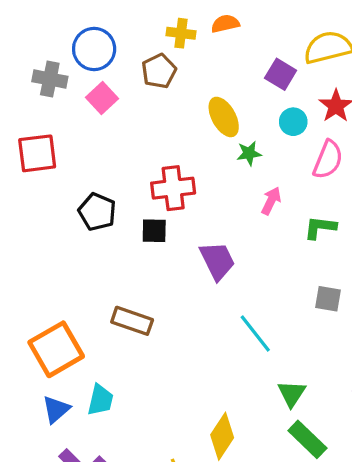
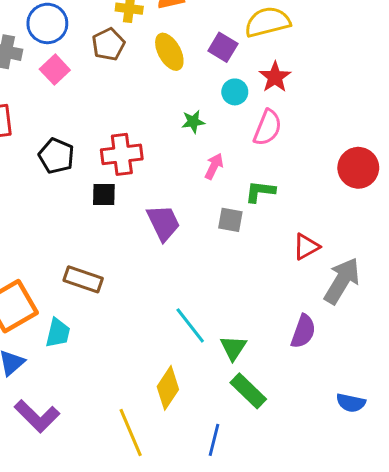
yellow ellipse: (224, 117) -> (169, 52), moved
black pentagon: (97, 212) -> (56, 156), moved
gray square: (328, 299) -> (230, 220), moved
cyan line: (255, 334) -> (190, 325), moved
cyan trapezoid: (100, 400) -> (58, 333), moved

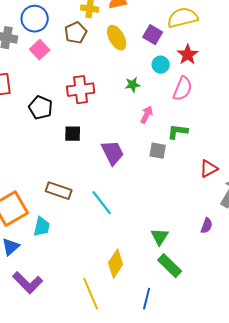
red cross: (122, 154) -> (81, 90), moved
cyan line: (190, 325) -> (102, 203), moved
purple semicircle: (303, 331) -> (207, 226), size x0.7

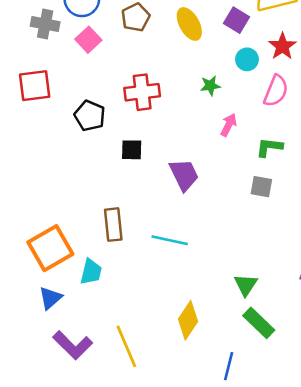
gray square: (158, 151) -> (261, 187), moved
brown rectangle: (59, 191) -> (113, 225), turned 65
cyan line: (102, 203) -> (170, 240), turned -40
yellow line: (91, 294) -> (126, 346), moved

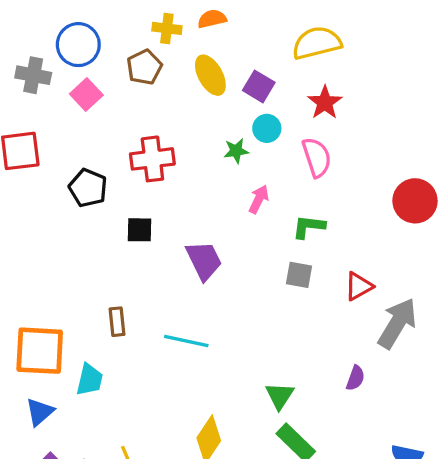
purple square: (237, 20) -> (259, 86), moved
cyan circle: (247, 59) -> (267, 128), moved
pink semicircle: (276, 91) -> (317, 157), turned -40
brown rectangle: (113, 225) -> (117, 322), size x0.7
orange square: (50, 248) -> (40, 351), turned 33

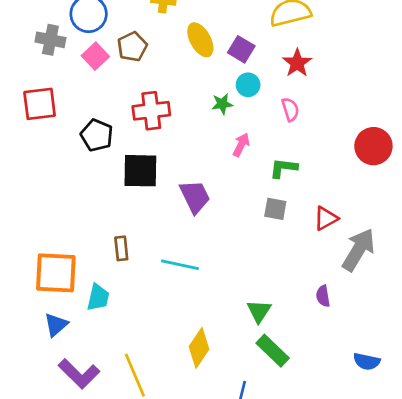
brown pentagon: (144, 67) -> (132, 47), moved
pink semicircle: (317, 157) -> (290, 109), size x0.7
black square: (140, 230) -> (140, 171), size x1.6
purple semicircle: (355, 378) -> (323, 296), turned 150

